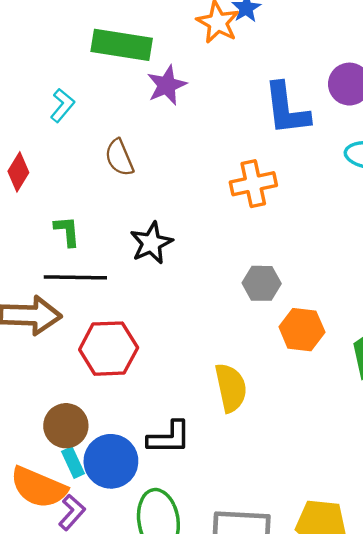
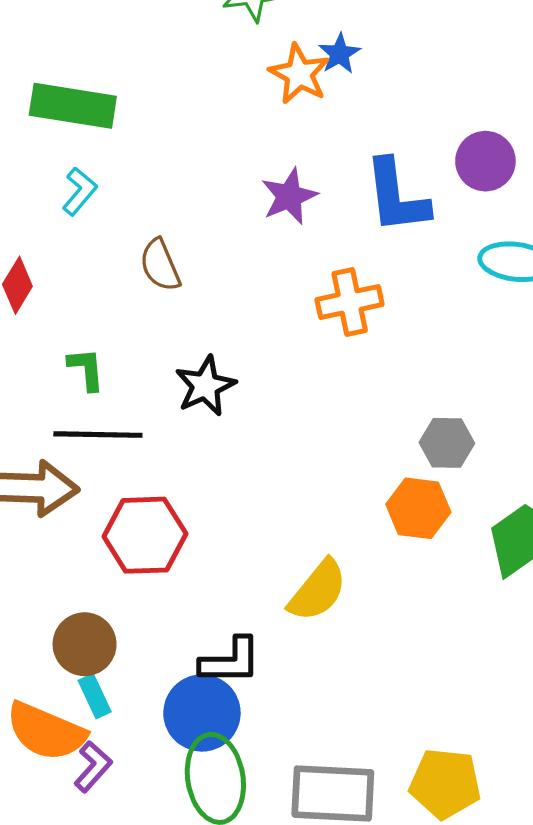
green rectangle: (122, 45) -> (73, 106), moved
purple star: (167, 85) -> (289, 196), moved
gray hexagon: (262, 283) -> (447, 443), moved
yellow semicircle: (231, 388) -> (318, 591), turned 51
blue circle: (111, 461) -> (202, 713), moved

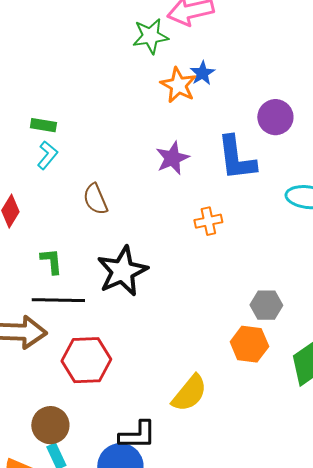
green rectangle: (73, 106) -> (43, 125), moved, size x0.5
purple circle: (485, 161) -> (275, 117), moved
orange cross: (350, 302) -> (208, 221), size x0.7
black star: (205, 386) -> (122, 271), size x1.4

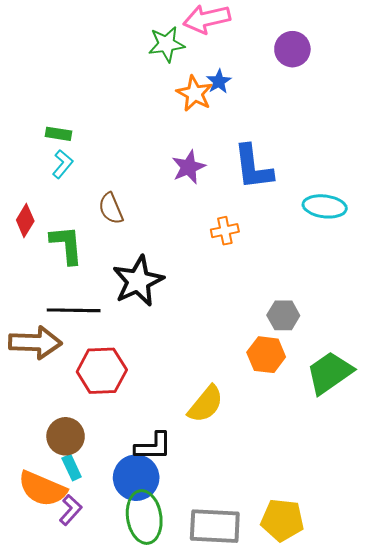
purple circle: (275, 117) -> (292, 49), moved
green L-shape: (51, 261) -> (67, 245), moved, size x1.5

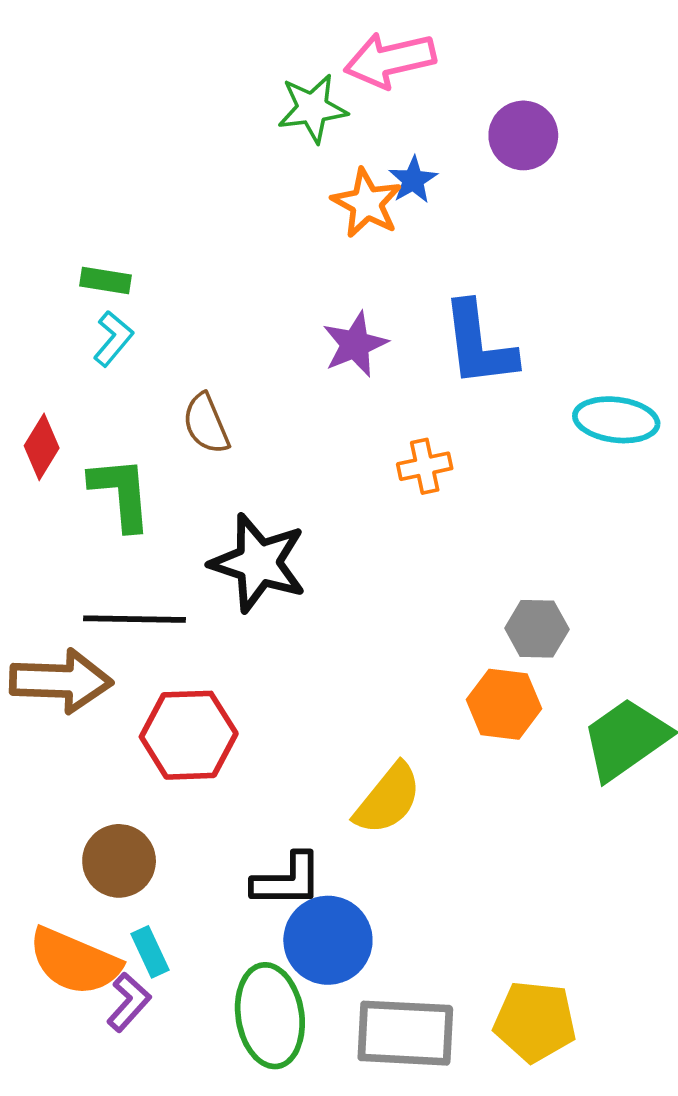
purple circle: (292, 49) -> (523, 135), moved
black star: (138, 281) -> (258, 563), turned -30
cyan rectangle: (72, 468) -> (150, 952), moved
blue circle: (136, 478) -> (328, 940), moved

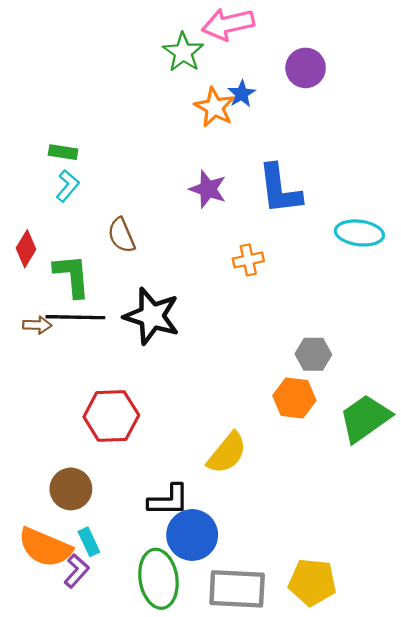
green star: (312, 108) -> (183, 52), turned -30
purple star: (355, 344) -> (208, 189), turned -30
black line: (134, 619) -> (75, 317), moved
brown arrow: (61, 681) -> (37, 325), moved, size x0.5

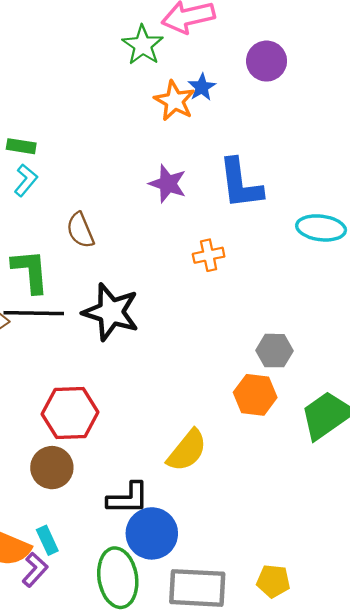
brown circle: (71, 489) -> (52, 468), moved
yellow pentagon: (312, 582) -> (273, 581), size x0.7

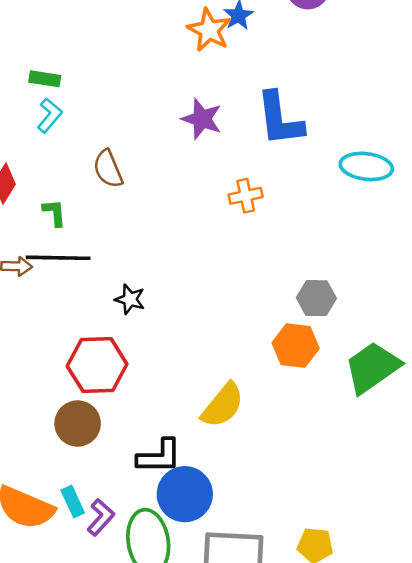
green L-shape: (30, 271) -> (54, 213), size x0.6
black star: (111, 312) -> (130, 299), moved, size x0.5
purple L-shape: (35, 570) -> (101, 517), moved

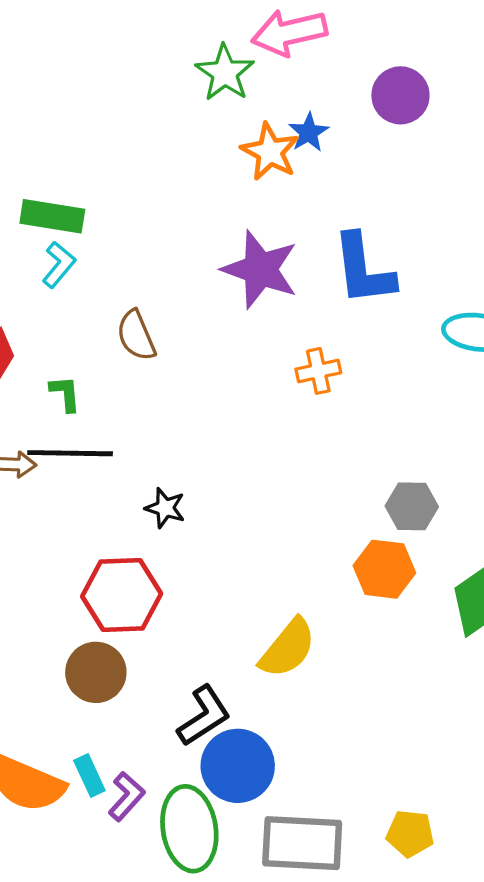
green rectangle: (45, 79) -> (52, 216), size x1.5
purple star: (202, 119) -> (260, 269), size x1.4
black L-shape: (159, 456) -> (204, 716), turned -33

